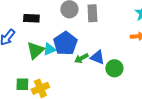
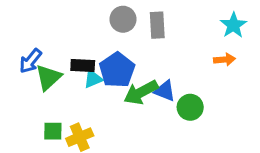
black rectangle: (31, 18) -> (83, 65), moved
green triangle: (35, 50) -> (48, 77), moved
green arrow: (81, 58) -> (141, 92), size x1.6

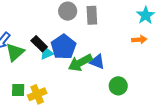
black rectangle: (83, 65) -> (39, 44), turned 42
green circle: (190, 107) -> (118, 86), moved

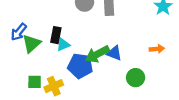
orange arrow: (139, 40) -> (157, 49), moved
black rectangle: (39, 44) -> (56, 35), turned 56
blue pentagon: (63, 47) -> (80, 66), moved, turned -30

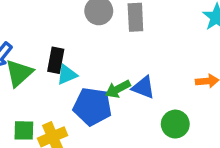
green arrow: (97, 54) -> (118, 89), size x0.7

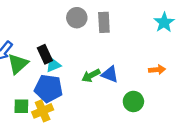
black rectangle: (56, 60) -> (45, 54), turned -36
blue pentagon: (92, 107) -> (48, 88), moved

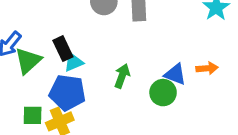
blue triangle: (110, 74) -> (175, 74), moved
green arrow: (91, 76) -> (122, 76), turned 138
green circle: (133, 101) -> (163, 93), moved

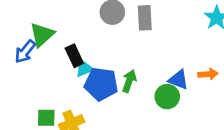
green triangle: (28, 61) -> (42, 35), moved
blue pentagon: (67, 93) -> (101, 84), moved

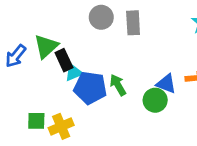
green triangle: (42, 35) -> (46, 46), moved
green arrow: (129, 81) -> (118, 85), turned -50

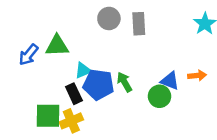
green triangle: (46, 46) -> (57, 46), turned 40
black rectangle: (64, 60) -> (74, 94), moved
green square: (36, 121) -> (48, 116), size x1.5

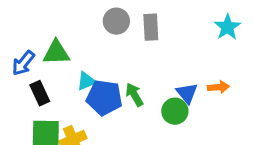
blue triangle: (170, 81) -> (187, 93), turned 30
black rectangle: (74, 94) -> (40, 93), moved

